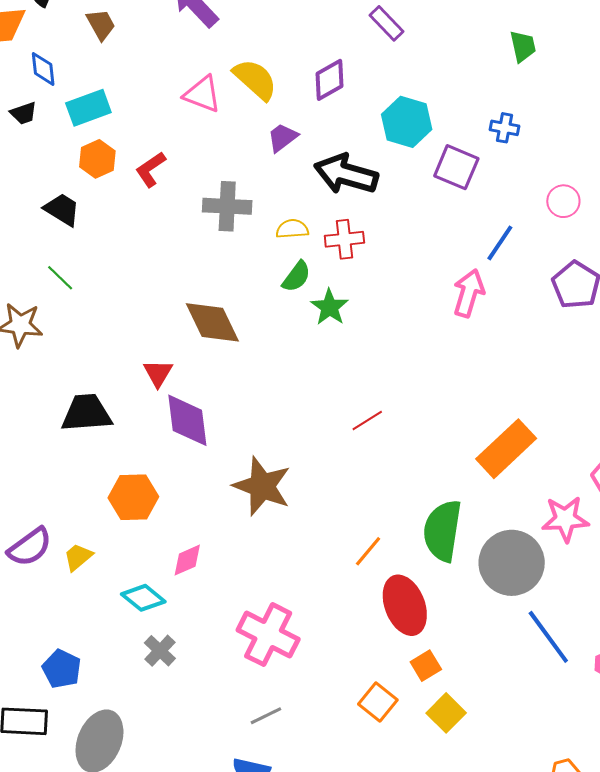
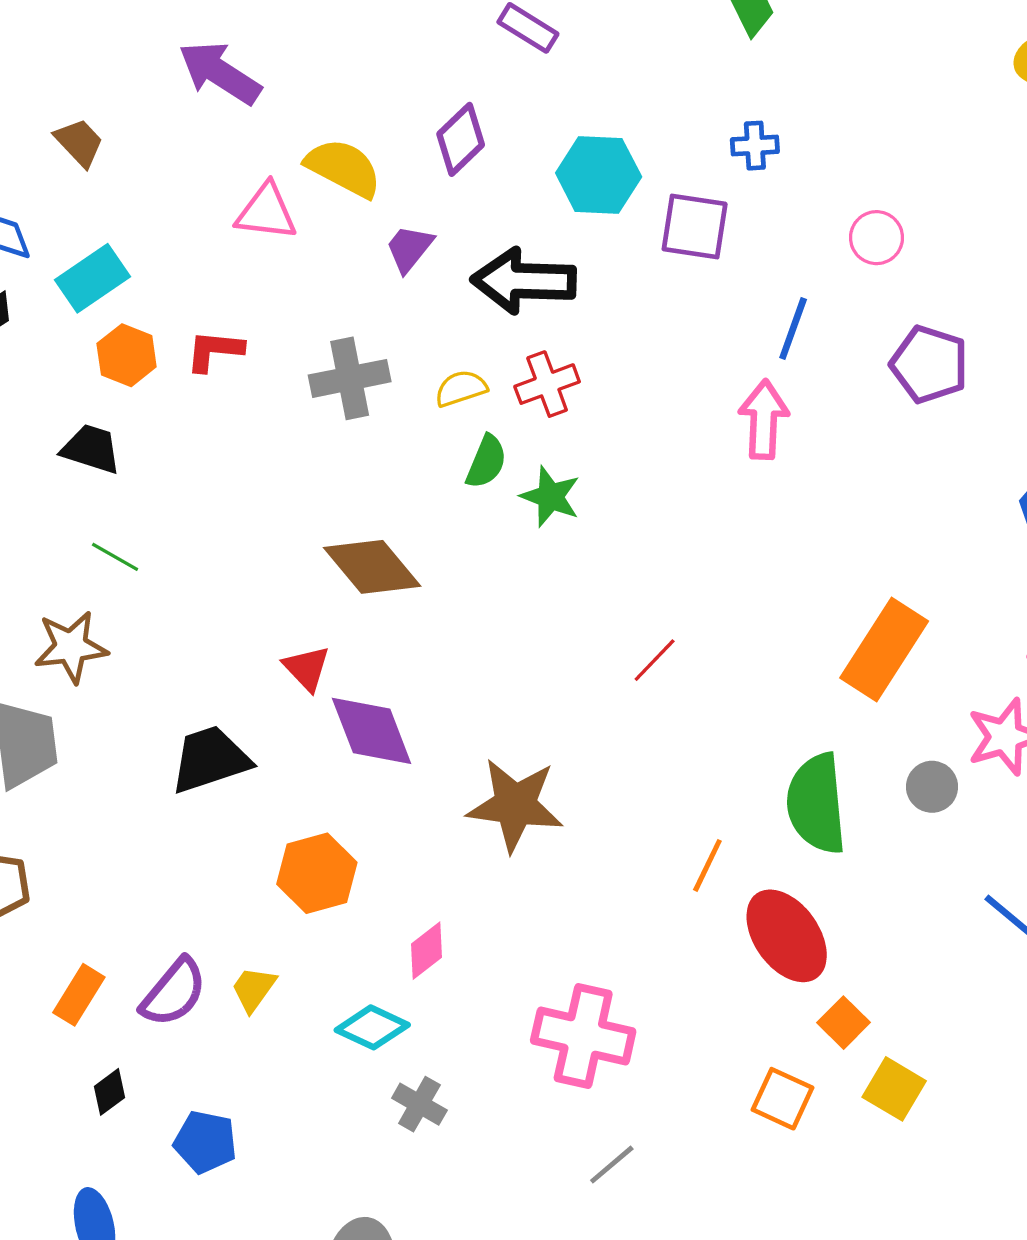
red L-shape: (151, 169) -> (214, 351), turned 54
gray circle: (512, 563) -> (932, 787), moved, size x0.5
blue pentagon: (62, 669) -> (205, 1142), moved

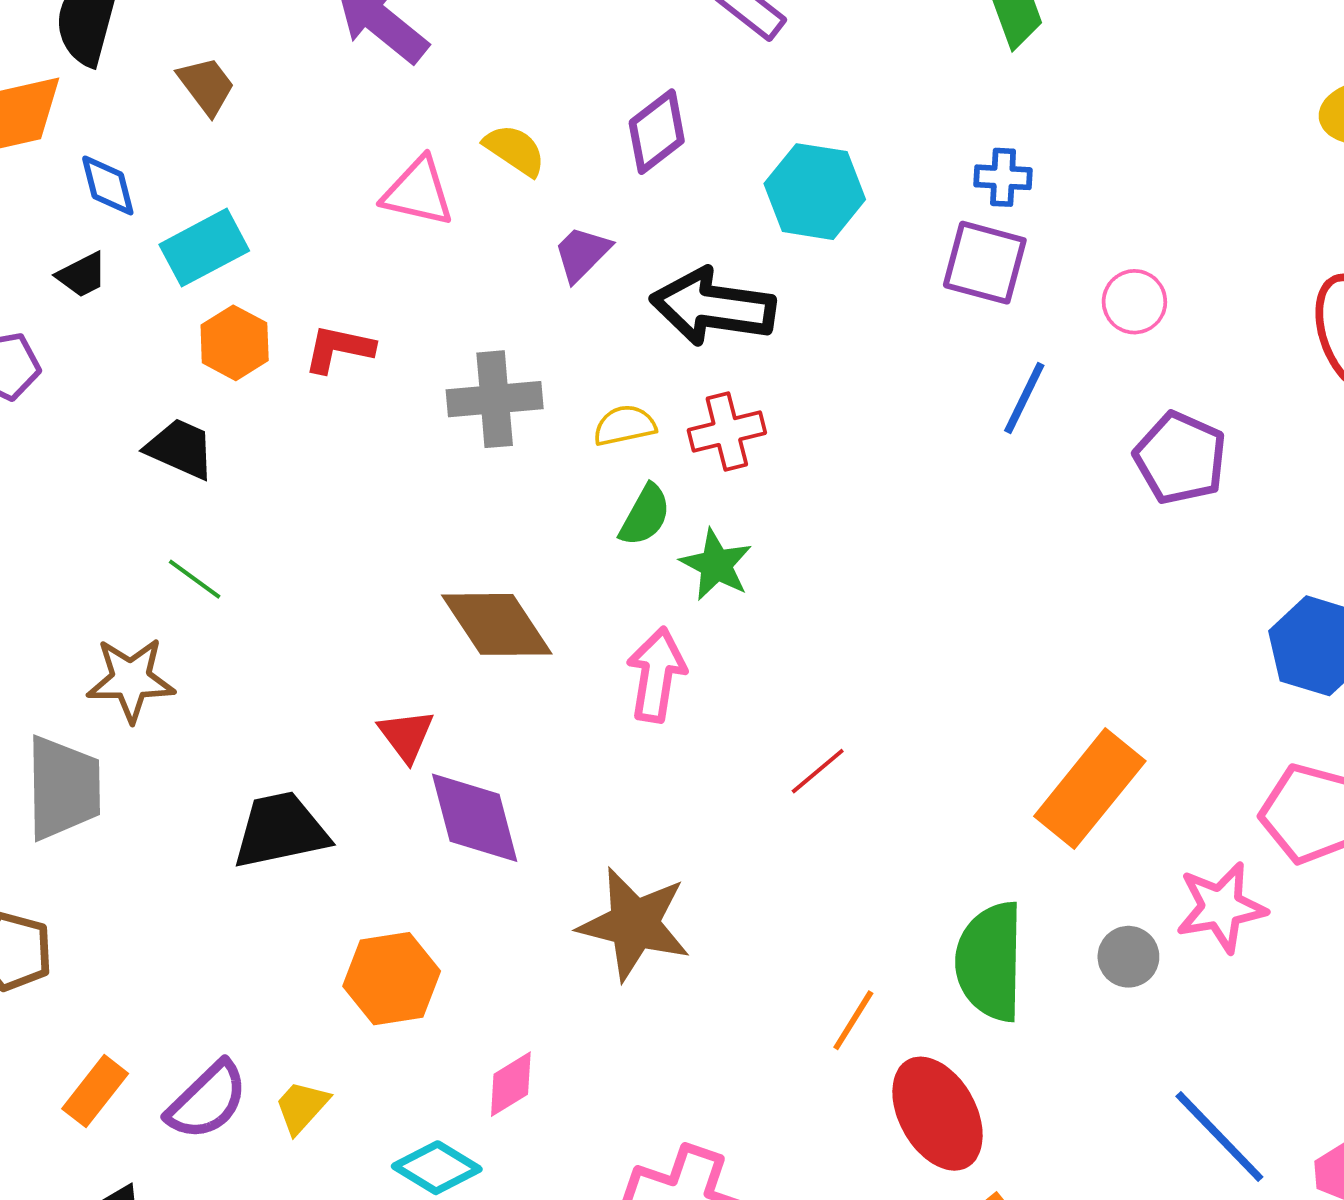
yellow semicircle: (343, 168) -> (515, 150), size x0.7
purple square: (695, 226) -> (985, 263), moved
pink arrow: (764, 420) -> (656, 675), moved

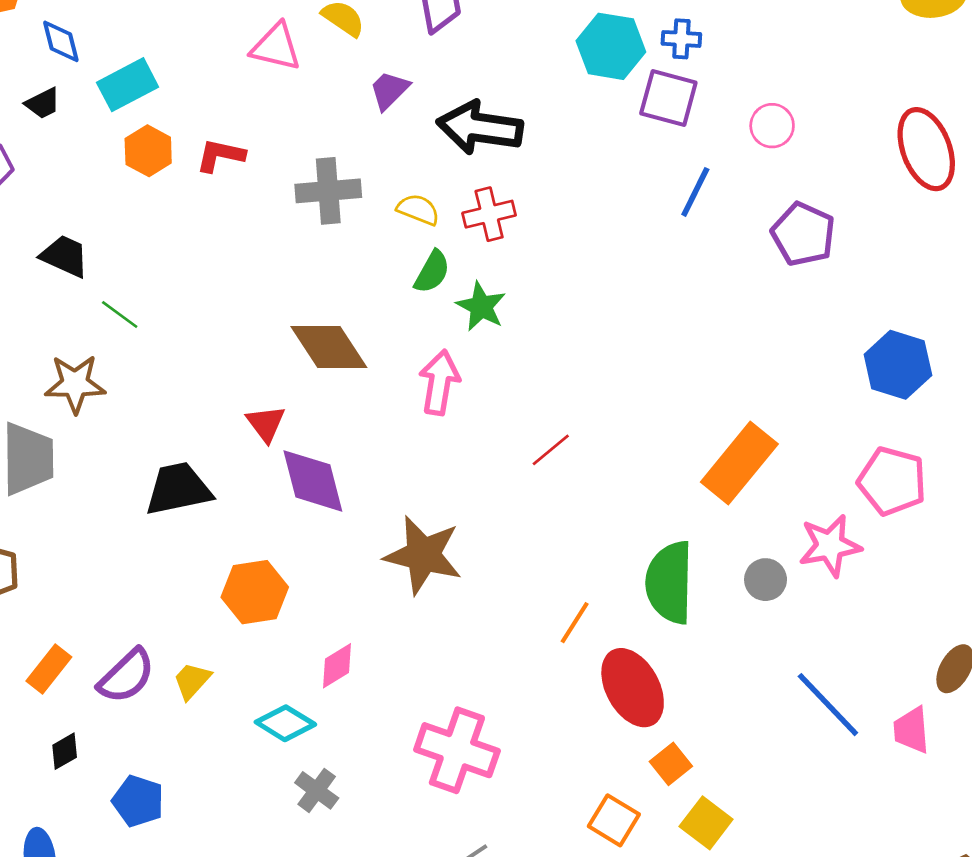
cyan hexagon: (815, 192) -> (611, 46), moved
yellow semicircle: (625, 425) -> (418, 210), turned 33
black trapezoid: (181, 449) -> (65, 256), moved

